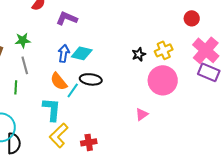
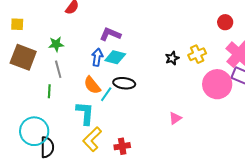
purple L-shape: (67, 18) -> (110, 34), moved
pink circle: (163, 80) -> (217, 84), moved

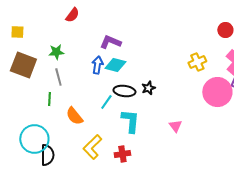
black star: (172, 58) -> (148, 88), moved
orange semicircle: (92, 85) -> (74, 116), moved
cyan L-shape: (85, 113) -> (130, 121), moved
pink triangle: (175, 118) -> (175, 126), turned -32

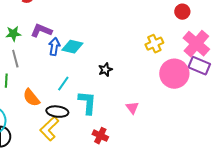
purple L-shape: (110, 42) -> (41, 31), moved
black ellipse: (124, 91) -> (57, 112), moved
red cross: (122, 154) -> (100, 136), moved, turned 35

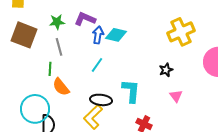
yellow cross: (154, 44) -> (181, 32), moved, size x1.5
black star: (105, 70) -> (166, 70), moved
cyan line: (63, 84) -> (97, 65), moved
orange semicircle: (31, 98) -> (61, 87), moved

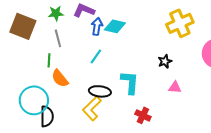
pink triangle: (176, 96) -> (175, 87), turned -48

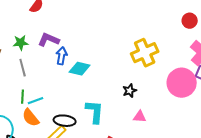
cyan diamond: (115, 26) -> (80, 69), moved
cyan line: (96, 56) -> (36, 101), moved, turned 35
green line: (49, 60) -> (23, 97), moved
orange semicircle: (60, 78) -> (31, 118), moved

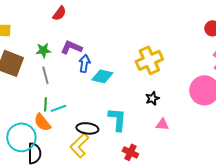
yellow cross: (145, 53) -> (149, 60), moved
orange semicircle: (31, 118) -> (42, 122), moved

